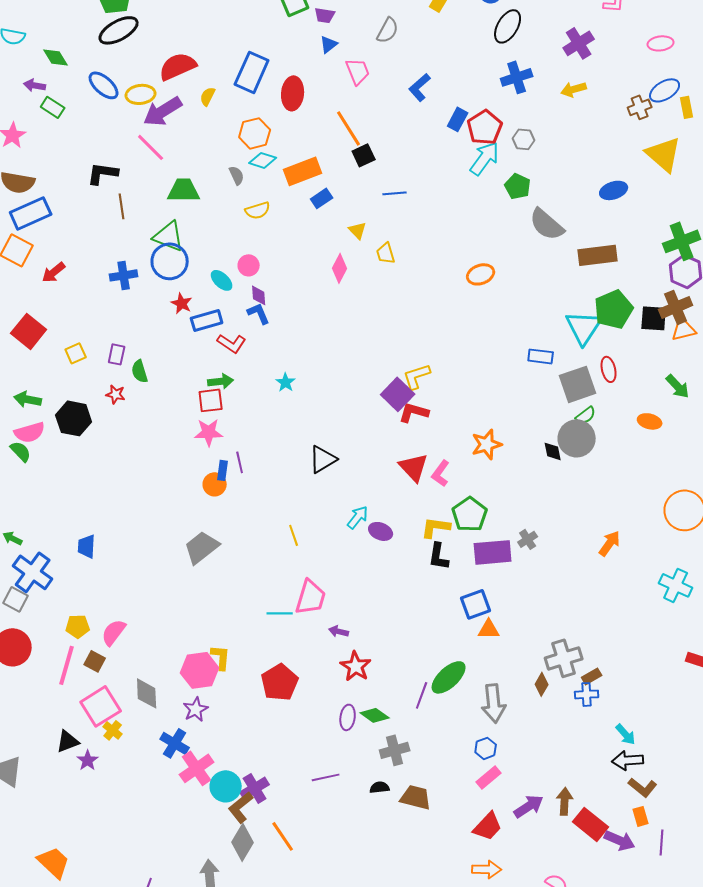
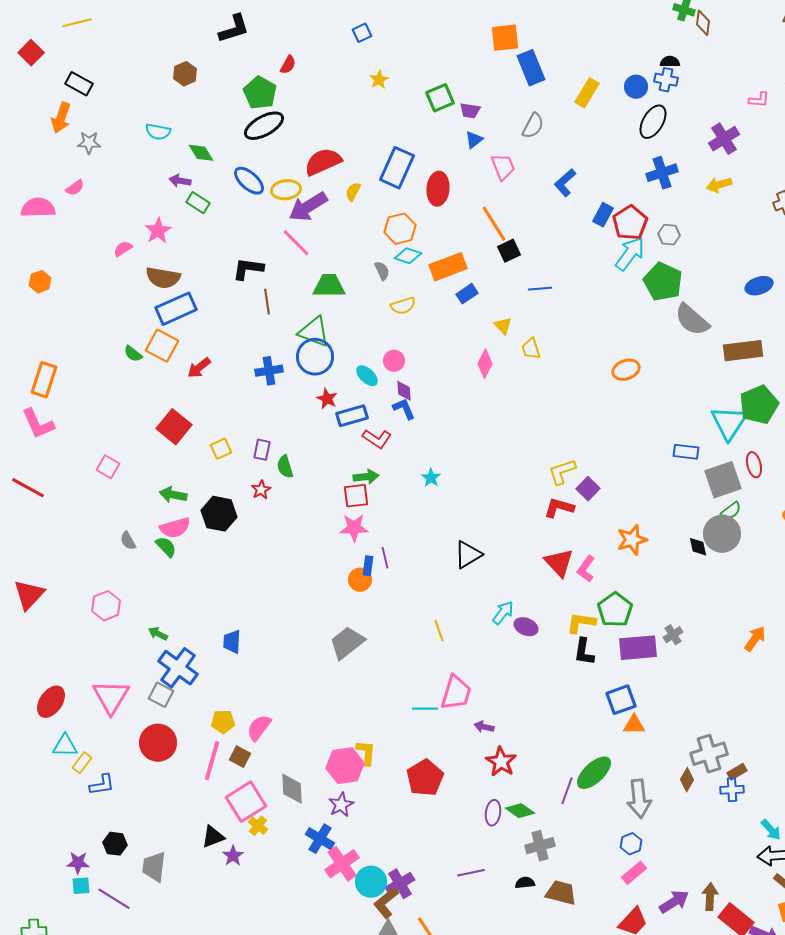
green pentagon: (518, 186) -> (663, 282), size x1.5
red star: (116, 394) -> (261, 490), turned 30
purple square: (398, 394) -> (588, 489), moved, size x0.7

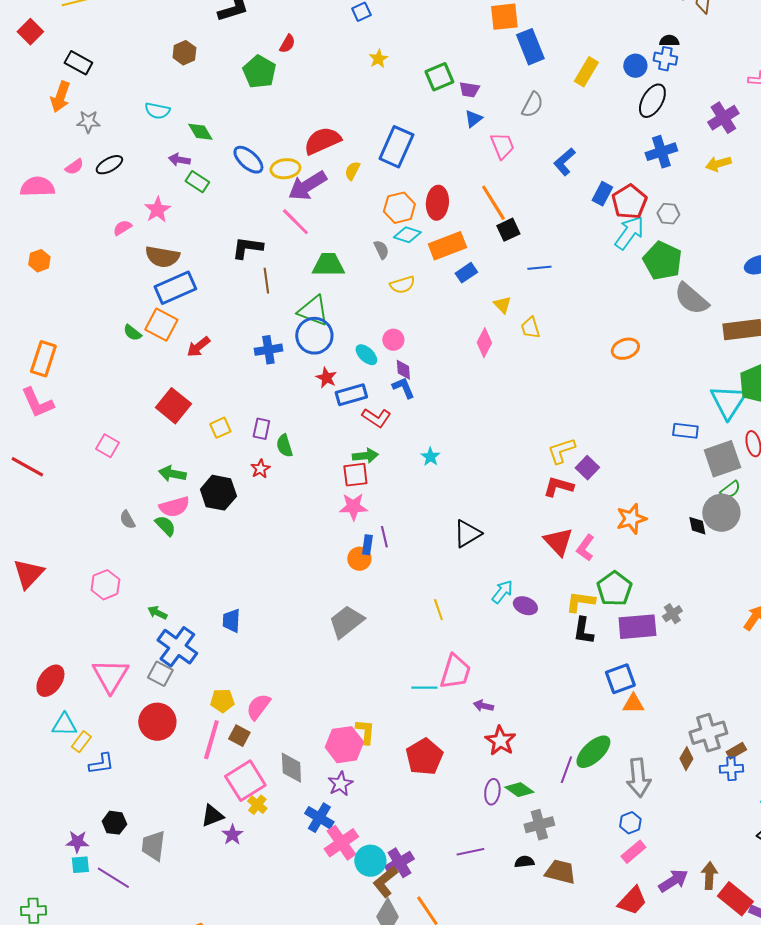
black ellipse: (264, 126) -> (109, 165), moved, size x0.7
red ellipse: (438, 189) -> (437, 203), moved

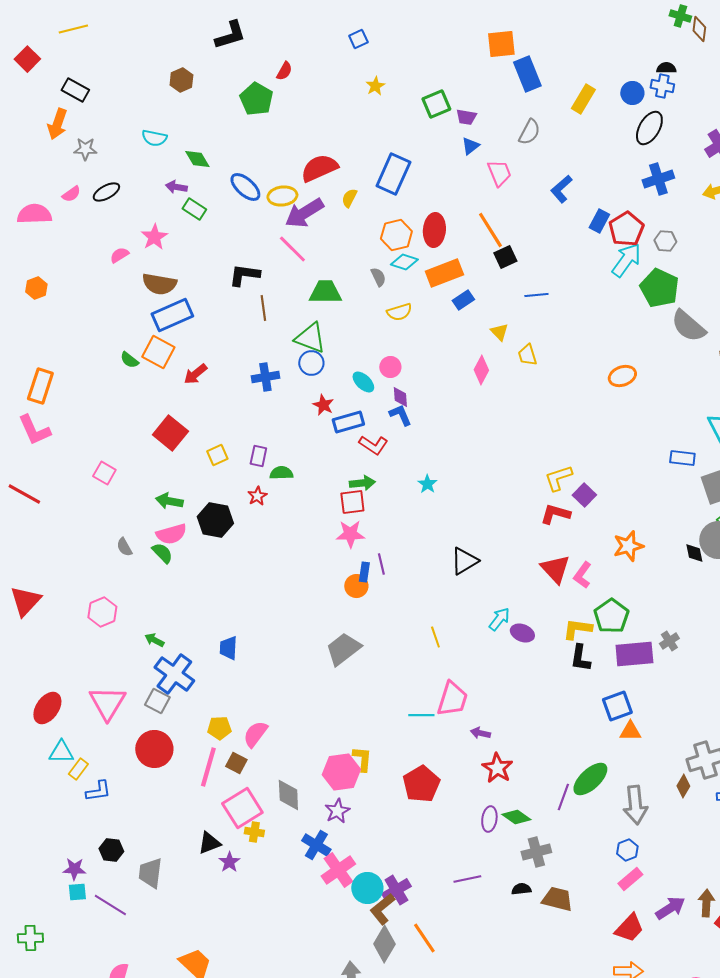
blue circle: (314, 336) -> (311, 363), size x0.7
green semicircle: (284, 446) -> (281, 473), turned 105
yellow cross: (257, 805) -> (254, 832), turned -30

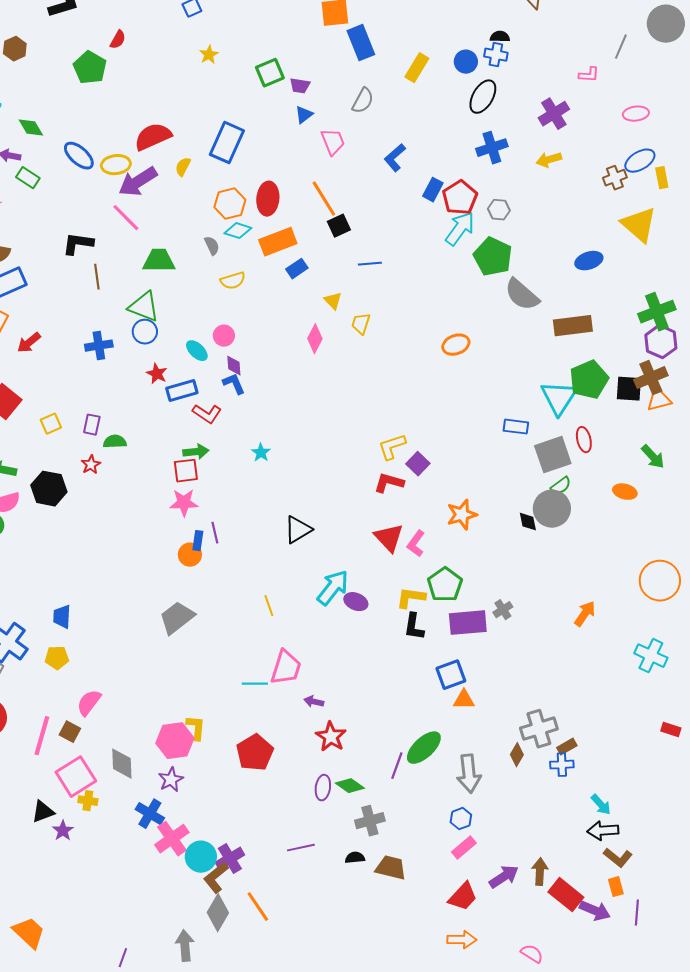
yellow trapezoid: (527, 355) -> (361, 324), turned 35
cyan arrow: (499, 619) -> (333, 588), size x1.5
yellow pentagon: (219, 728) -> (57, 658), moved

